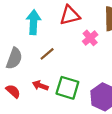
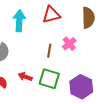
pink cross: (90, 38) -> (69, 44), moved
brown line: (47, 54) -> (49, 51), moved, turned -40

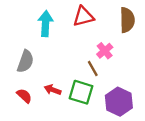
brown line: (49, 51) -> (93, 68), moved, turned -40

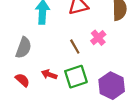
brown line: (93, 68) -> (75, 47), moved
green square: (81, 92) -> (76, 77), turned -35

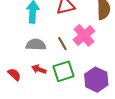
pink cross: (98, 38) -> (84, 35), size x1.5
gray semicircle: (24, 48) -> (36, 45), moved, turned -108

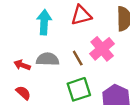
red arrow: (39, 69) -> (22, 65), moved

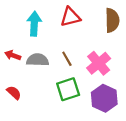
pink cross: (102, 49) -> (99, 63), moved
red arrow: (22, 65) -> (13, 55), moved

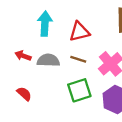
red triangle: (70, 17) -> (79, 32), moved
brown line: (67, 59) -> (78, 59), turned -42

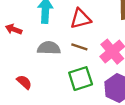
red arrow: (23, 56) -> (14, 29), moved

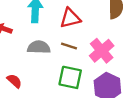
green square: (81, 79) -> (70, 77), turned 30

